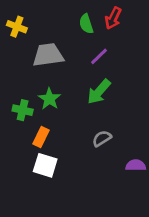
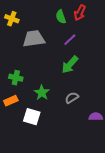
green star: (49, 99) -> (42, 93), moved
orange rectangle: (41, 137) -> (11, 101), moved, turned 40

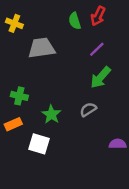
purple line: (70, 40) -> (97, 49), moved
green arrow: (70, 65) -> (101, 77), moved
gray semicircle: (72, 98) -> (88, 109), moved

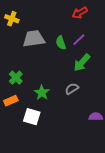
red arrow: (98, 16) -> (80, 13), turned 35
green semicircle: (75, 21) -> (61, 43), moved
green cross: (19, 96) -> (16, 78), turned 32

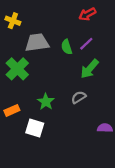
green cross: (16, 78) -> (17, 69), moved, size x1.5

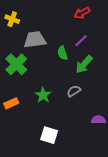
green semicircle: (67, 47) -> (63, 53), moved
white square: (35, 128) -> (49, 135), moved

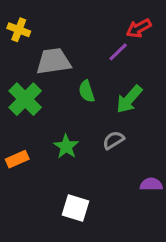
red arrow: (82, 13) -> (139, 28), moved
purple line: (81, 41) -> (118, 52), moved
green semicircle: (63, 53) -> (87, 91), moved

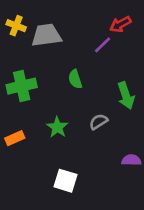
gray trapezoid: (53, 61) -> (46, 35), moved
green cross: (25, 99) -> (22, 86), turned 32
green arrow: (129, 99) -> (126, 96), moved, turned -60

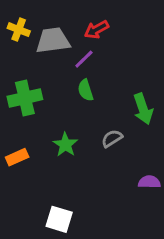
red arrow: (120, 24) -> (96, 30), moved
purple line: (103, 45) -> (84, 59), moved
white square: (66, 181) -> (59, 219), moved

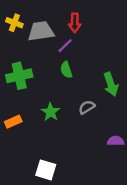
red arrow: (96, 30) -> (75, 23), turned -60

